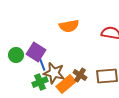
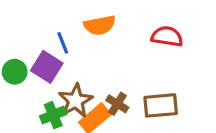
blue line: (42, 64) -> (63, 43), moved
brown star: (54, 73) -> (76, 101), turned 30

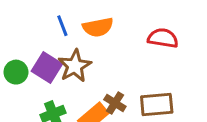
blue line: (63, 43) -> (62, 26), moved
brown star: (76, 101) -> (75, 66), moved

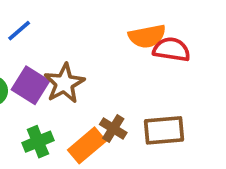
blue line: (62, 26) -> (19, 31), moved, turned 70
orange semicircle: (98, 27) -> (147, 36), moved

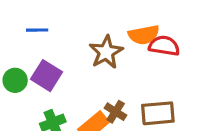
blue line: (19, 31) -> (37, 30), turned 40
brown star: (64, 83) -> (106, 52), moved

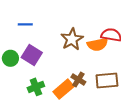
orange semicircle: (144, 35) -> (97, 44), moved

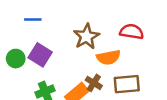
orange semicircle: (97, 44) -> (108, 57), moved

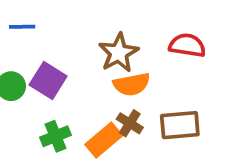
blue line: (33, 19) -> (22, 27), moved
orange semicircle: (108, 57) -> (132, 84), moved

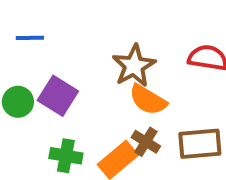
orange semicircle: (132, 84) -> (148, 100), turned 42
green cross: (56, 136) -> (66, 156), turned 32

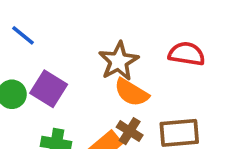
blue line: (30, 38) -> (23, 35), turned 40

